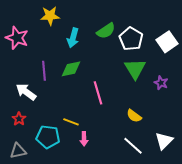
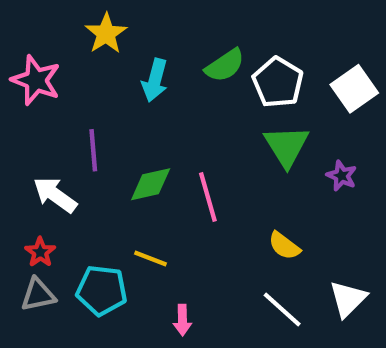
yellow star: (50, 16) -> (106, 34), turned -30
green diamond: (71, 69) -> (151, 184), moved
pink arrow: (84, 139) -> (182, 320), moved
gray triangle: (18, 151) -> (38, 295), moved

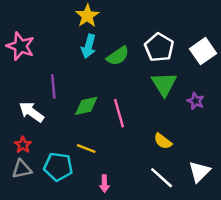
yellow star: (106, 34) -> (87, 16), moved
green semicircle: (225, 65) -> (118, 56), moved

